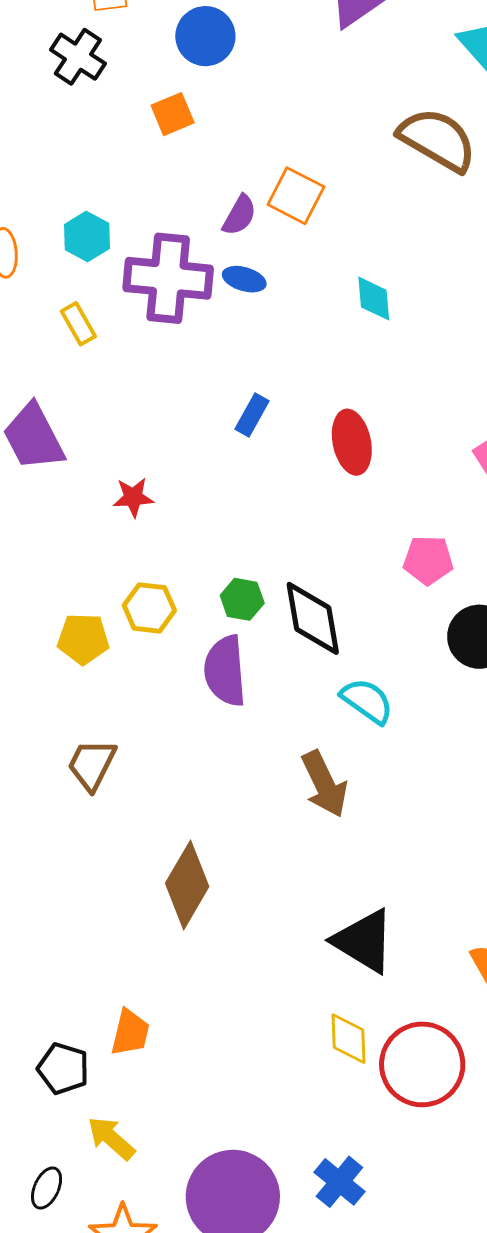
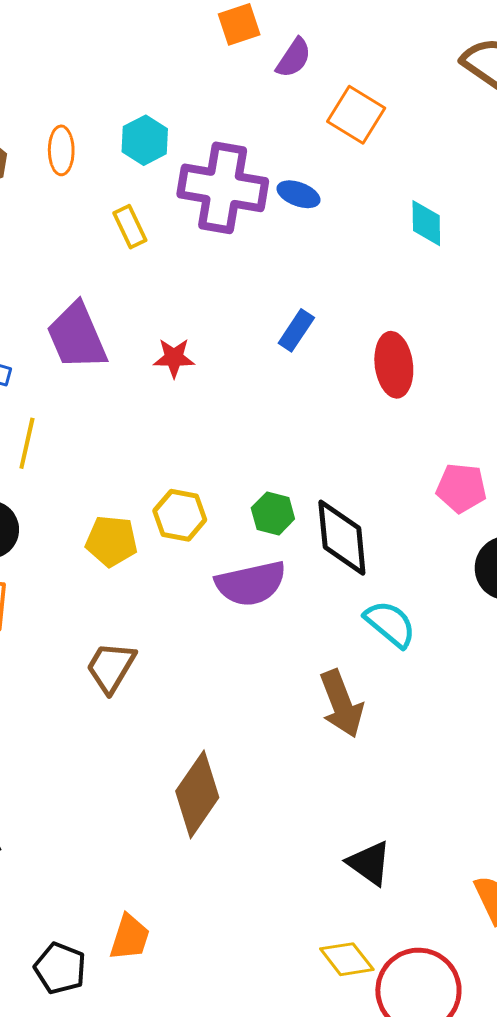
purple semicircle: (239, 215) -> (294, 58), moved
red star: (133, 497) -> (174, 358), moved
purple semicircle: (225, 671) -> (251, 583), turned -102
black triangle: (364, 941) -> (369, 863), size x0.7
yellow diamond: (348, 1039) -> (347, 959), turned -40

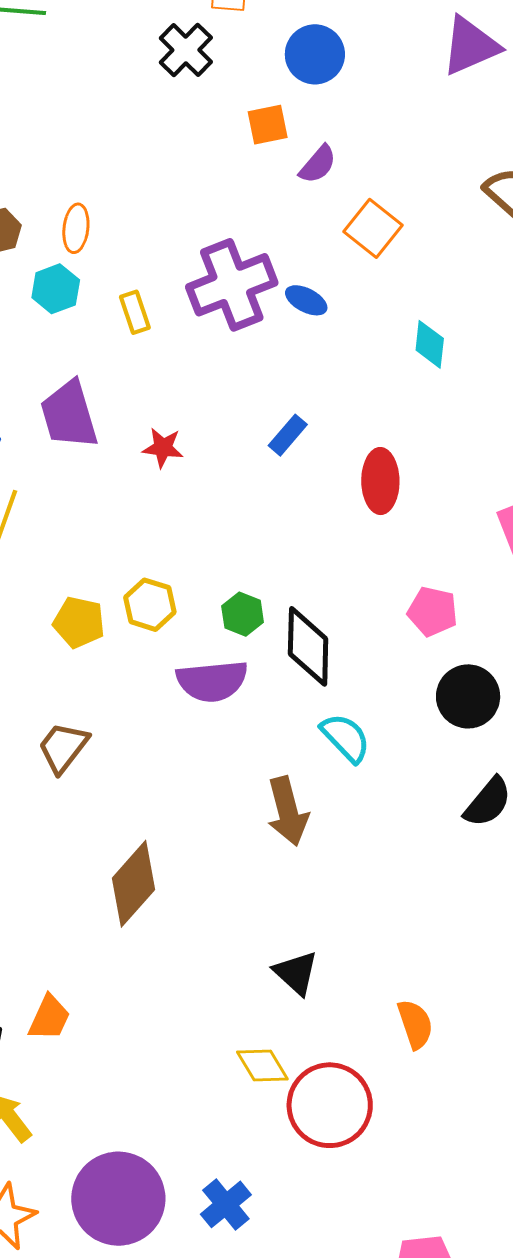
cyan hexagon: (145, 140) -> (56, 289), moved
purple cross: (223, 188) -> (232, 285), turned -38

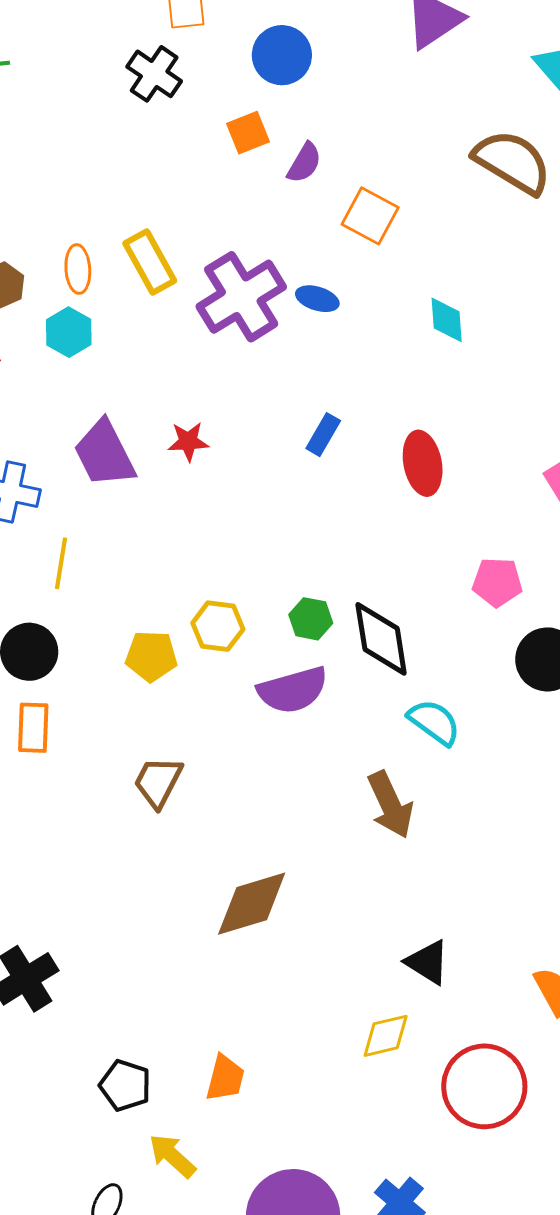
yellow rectangle: (135, 312) -> (150, 262), moved, size x1.5
red star: (163, 448) -> (188, 441), moved
brown diamond: (134, 884) -> (252, 904), turned 42
orange trapezoid: (49, 1018) -> (225, 1078), moved
yellow diamond: (262, 1066) -> (386, 1036), moved, turned -62

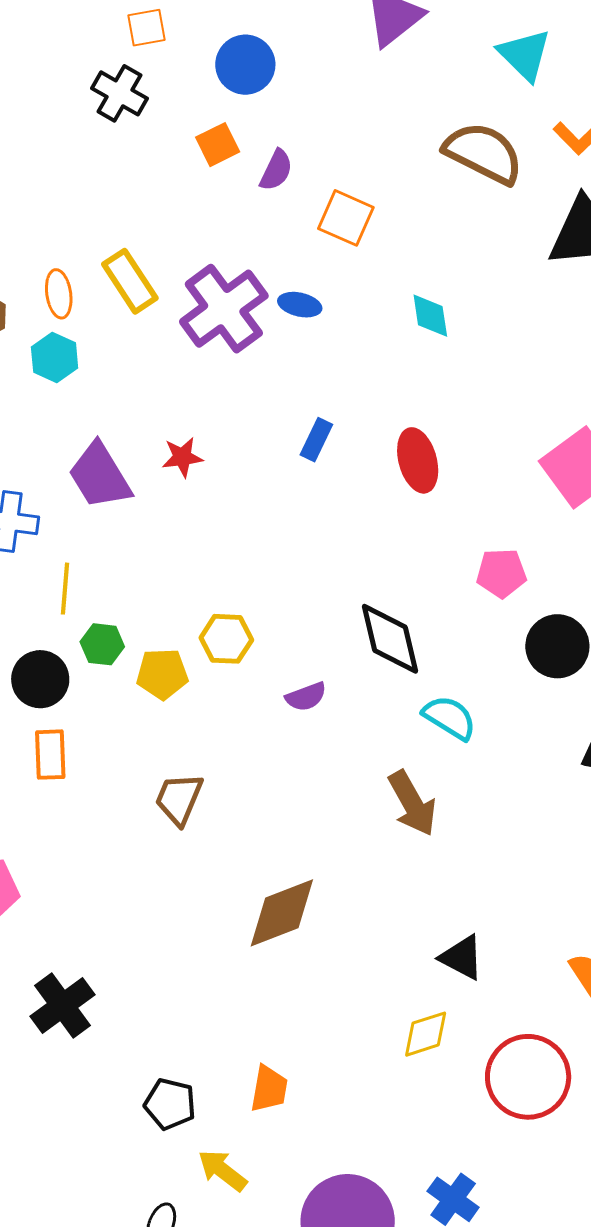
green hexagon: (311, 619) -> (102, 644), moved
purple semicircle: (293, 690) -> (306, 697), size x0.6

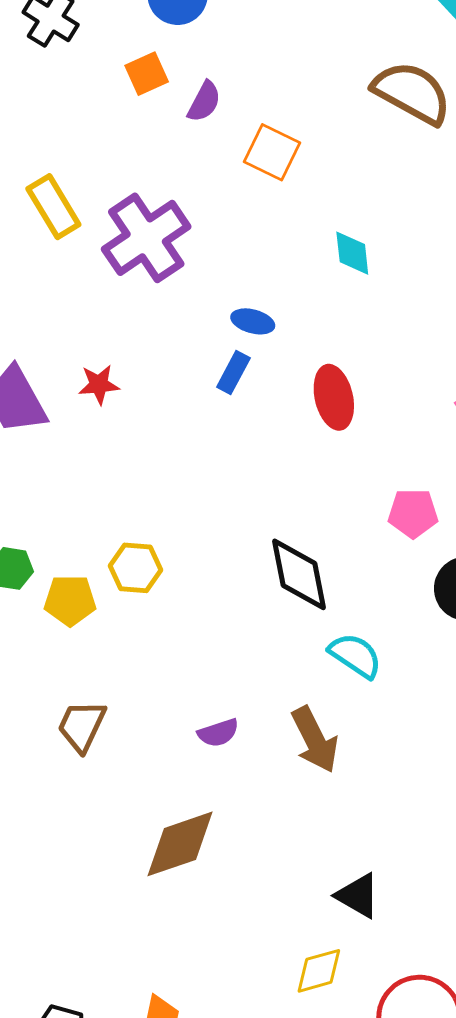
blue ellipse: (300, 305) -> (253, 321), moved
purple semicircle: (306, 697) -> (218, 733), moved

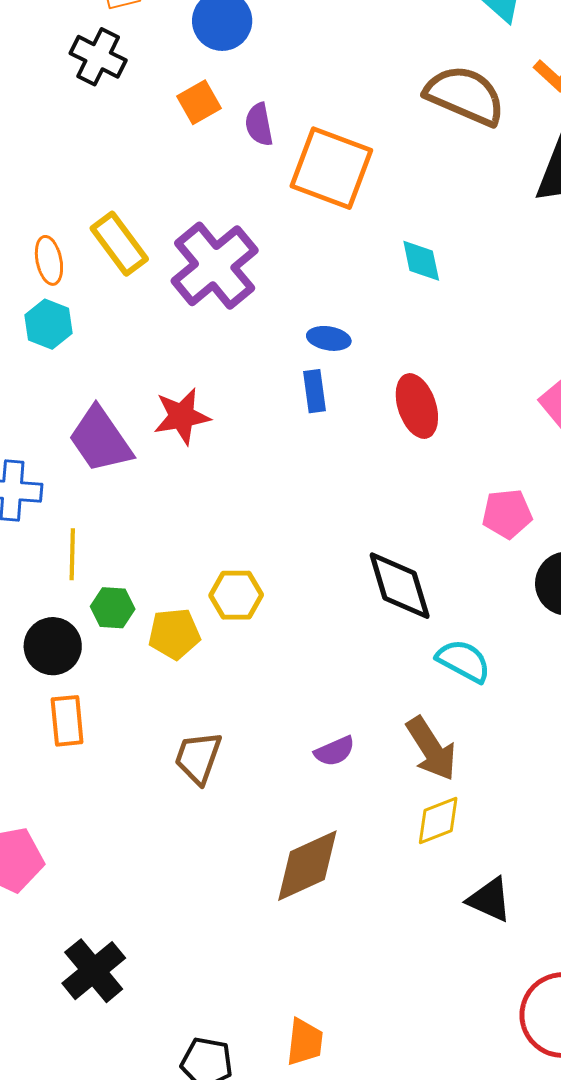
purple semicircle: (204, 102) -> (259, 124), turned 147
orange square: (272, 152) -> (331, 168), size x1.5
blue rectangle: (233, 372) -> (315, 391), turned -30
red star: (99, 385) -> (182, 416), size x1.4
yellow diamond: (319, 971) -> (438, 820), moved

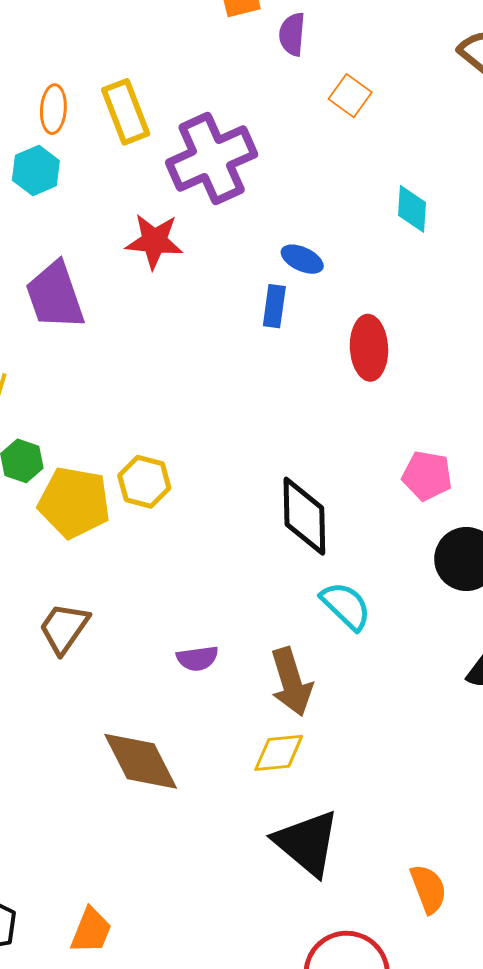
orange square: (331, 168) -> (350, 96), size x0.5
red star: (182, 416) -> (154, 241), moved
yellow pentagon: (174, 634) -> (74, 502), size x1.4
brown diamond: (307, 866) -> (141, 761), turned 72
black triangle: (490, 900) -> (307, 843), size x1.5

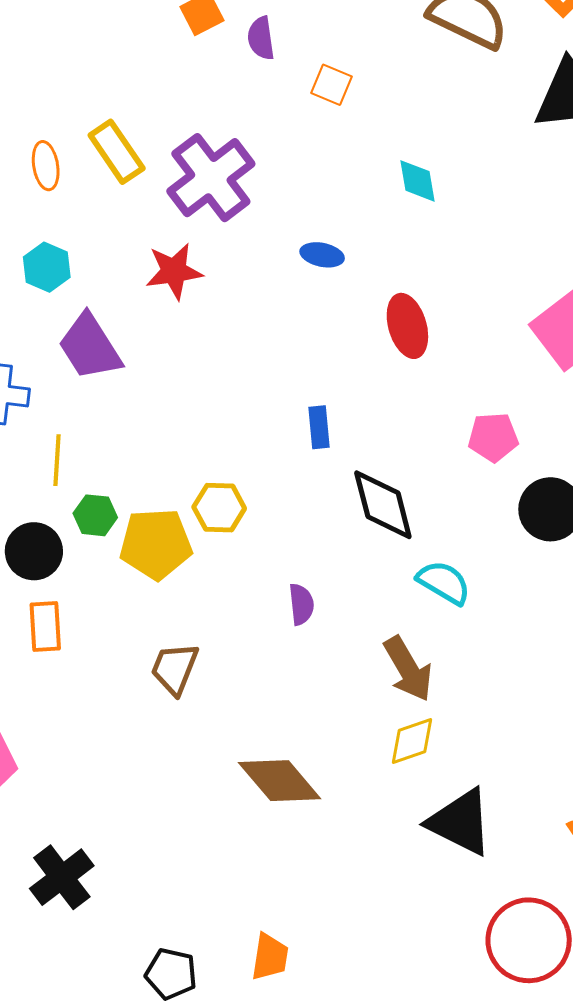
cyan hexagon: (36, 170) -> (47, 267), moved
blue rectangle: (274, 306) -> (319, 427), moved
purple semicircle: (197, 658) -> (301, 604), moved, turned -75

